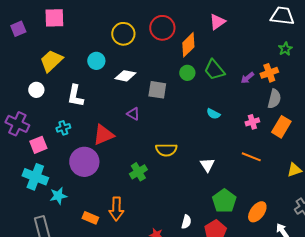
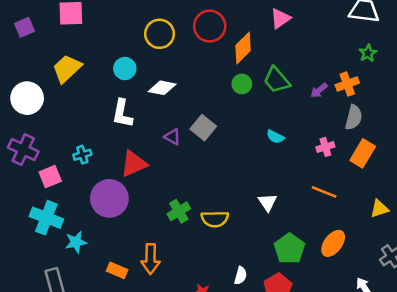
white circle: (36, 90) -> (27, 98), moved, size x1.6
gray square: (157, 90) -> (203, 128), moved, turned 30
white L-shape: (75, 96) -> (122, 114), moved
yellow semicircle: (166, 150) -> (215, 219), moved
orange ellipse: (257, 212) -> (333, 243), moved

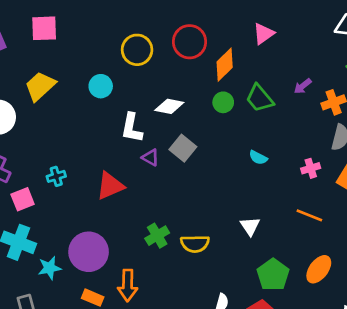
white diamond: (162, 88) -> (169, 106), moved
purple arrow: (319, 90) -> (303, 86), moved
white L-shape: (122, 114) -> (132, 128), moved
purple circle: (109, 198) -> (89, 252), moved

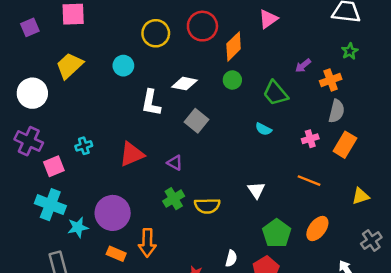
green trapezoid: (260, 98) -> (275, 93), moved
purple triangle: (150, 158) -> (175, 163), moved

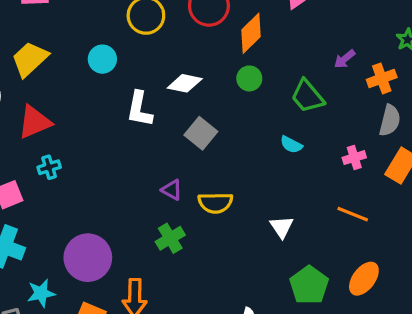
red triangle: (132, 154) -> (35, 122), moved
yellow semicircle: (207, 206) -> (215, 203), moved
cyan star: (78, 227) -> (41, 293), moved

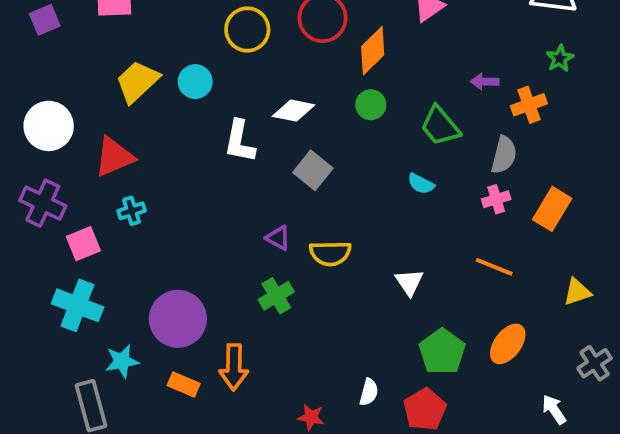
yellow trapezoid: (30, 59) -> (137, 82), moved
purple arrow: (345, 59) -> (485, 82), turned 40
gray semicircle: (390, 120) -> (504, 155), moved

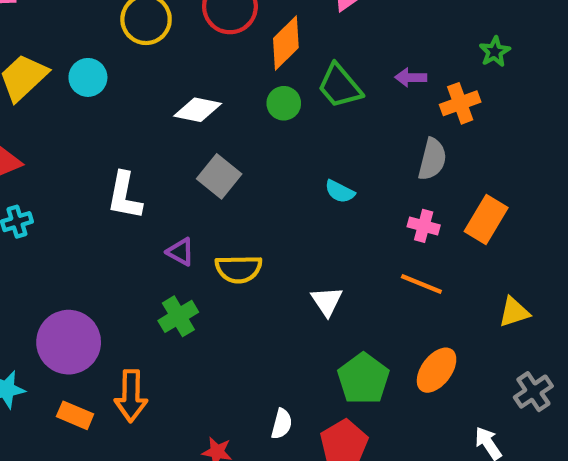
green trapezoid: (440, 126) -> (340, 86), moved
white L-shape: (240, 141) -> (125, 196), moved
pink cross: (496, 199) -> (424, 226), moved, turned 32

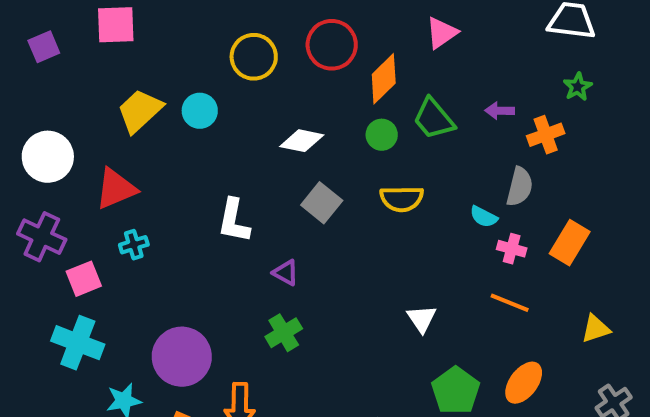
cyan semicircle: (340, 191) -> (484, 217), moved
yellow semicircle: (239, 269) -> (402, 199), moved

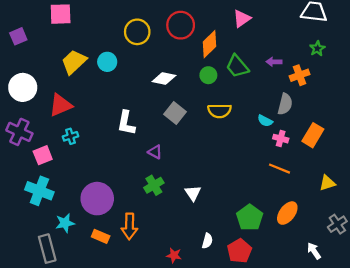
purple square: (44, 47) -> (18, 36), moved
white triangle: (422, 319) -> (193, 193), moved

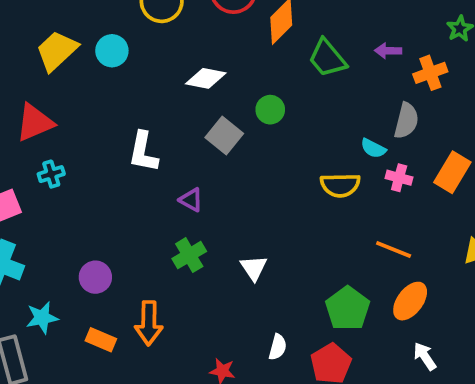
green circle: (208, 75) -> (270, 110), moved
yellow semicircle: (219, 111) -> (340, 185), moved
orange line: (280, 169) -> (394, 250), moved
purple circle: (97, 199) -> (95, 277), size x0.6
white arrow: (314, 251) -> (425, 356), moved

